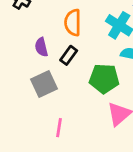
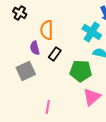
orange semicircle: (73, 23) -> (47, 30), moved
gray square: (44, 84) -> (26, 71), moved

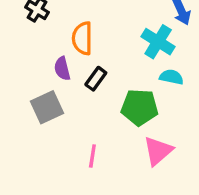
pink line: (48, 107) -> (92, 156), moved

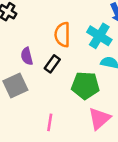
orange semicircle: (82, 38) -> (62, 35), moved

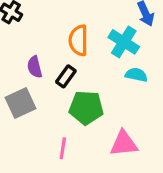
green pentagon: (85, 85) -> (86, 108), moved
pink triangle: (99, 119) -> (124, 144), turned 35

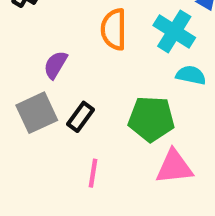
purple semicircle: (35, 67) -> (55, 65), turned 45
black rectangle: (66, 76) -> (80, 117), moved
green pentagon: (86, 108) -> (151, 119), moved

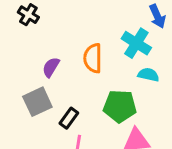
orange semicircle: (114, 29) -> (93, 58), moved
black rectangle: (80, 117) -> (69, 118), moved

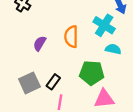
gray square: (37, 102) -> (29, 83), moved

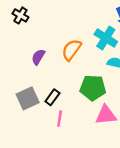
orange semicircle: (71, 37) -> (71, 50), turned 35

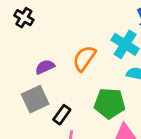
purple semicircle: (38, 57) -> (45, 67), turned 35
gray square: (28, 98) -> (35, 99), moved

